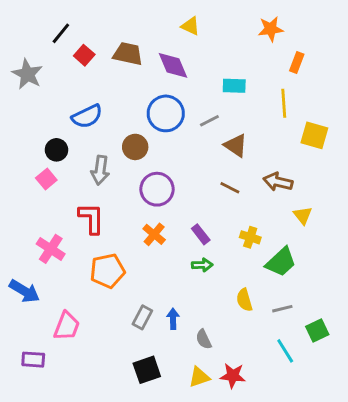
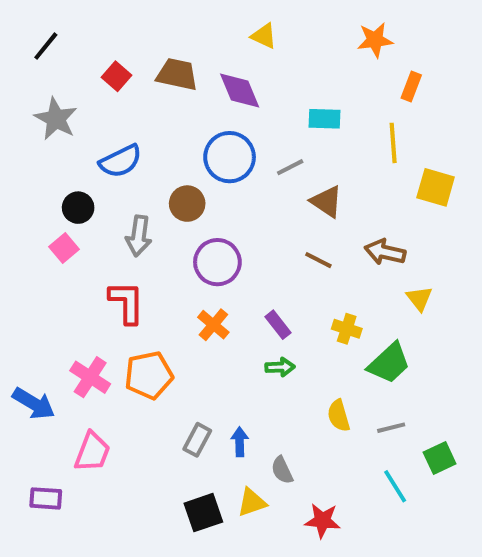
black line: (61, 33) -> (46, 46), moved
gray star: (27, 74) -> (56, 119), moved
pink cross: (51, 249) -> (90, 377), moved
yellow triangle: (199, 377) -> (252, 502), moved

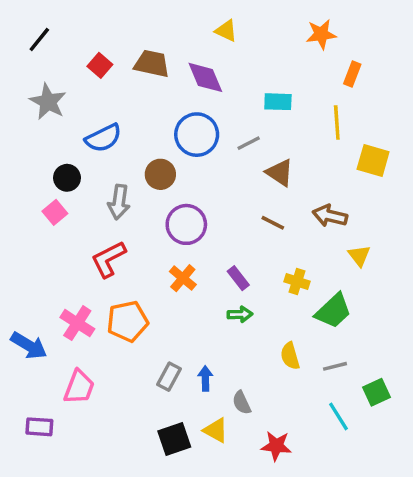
red L-shape: (127, 303) -> (108, 259), turned -117
yellow triangle: (252, 502) -> (216, 430), turned 48

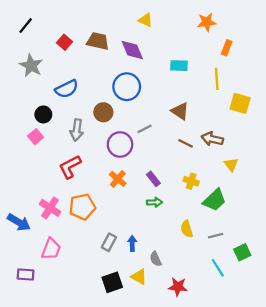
gray line: (249, 143) -> (144, 129), moved
brown line: (273, 223) -> (186, 143), moved

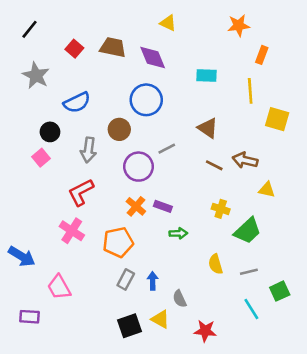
yellow triangle: (231, 164) -> (267, 190), turned -40
purple rectangle: (153, 179) -> (163, 206), moved, turned -32
orange pentagon: (82, 207) -> (118, 242), moved
pink cross: (50, 208) -> (72, 231), moved
pink trapezoid: (51, 249) -> (59, 287), turned 130

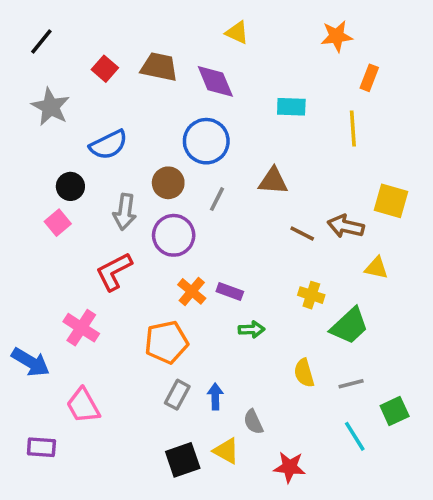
yellow square: (277, 119) -> (391, 201), moved
brown triangle: (208, 128) -> (273, 181), moved, turned -30
gray line: (167, 149) -> (217, 199), moved, turned -36
purple circle: (139, 167) -> (174, 235), moved
pink cross: (72, 231) -> (81, 328), moved

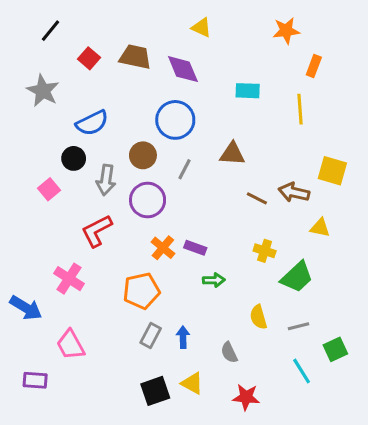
black line: (41, 42) -> (51, 31), moved
black circle: (70, 186) -> (74, 158), moved
gray semicircle: (253, 422) -> (229, 352), moved

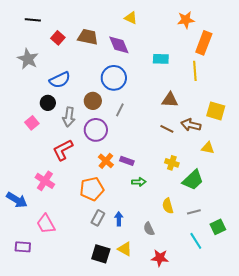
black line: (51, 31) -> (33, 20), turned 56
orange rectangle: (314, 66) -> (204, 43), size x1.6
brown triangle: (232, 154) -> (170, 100), moved
black square: (155, 391) -> (101, 254), turned 36

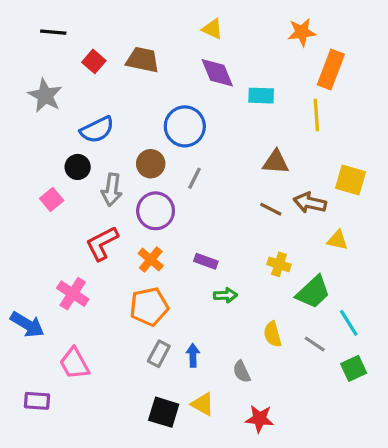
purple diamond: (119, 45) -> (217, 73), moved
orange cross: (106, 161) -> (151, 260), moved
gray line: (194, 212) -> (315, 344), turned 48
cyan line: (196, 241) -> (349, 323), moved

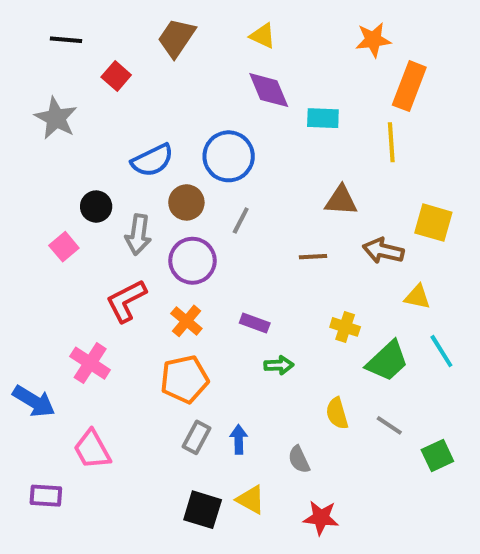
brown trapezoid: (143, 60) -> (176, 38), moved, turned -68
blue semicircle: (97, 130) -> (152, 160), moved
brown line: (271, 209) -> (313, 257), moved, turned -30
cyan line: (349, 323) -> (441, 351), moved

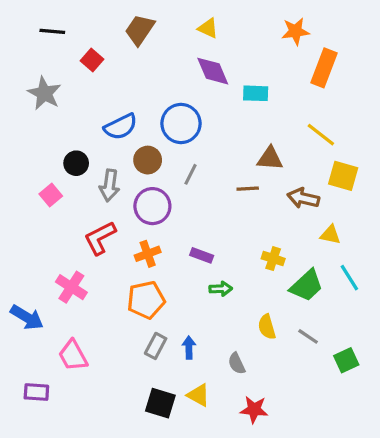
yellow line: (391, 142) -> (321, 135), moved, turned -48
brown line: (313, 257) -> (248, 189), moved
orange cross: (186, 321) -> (148, 254), turned 30

